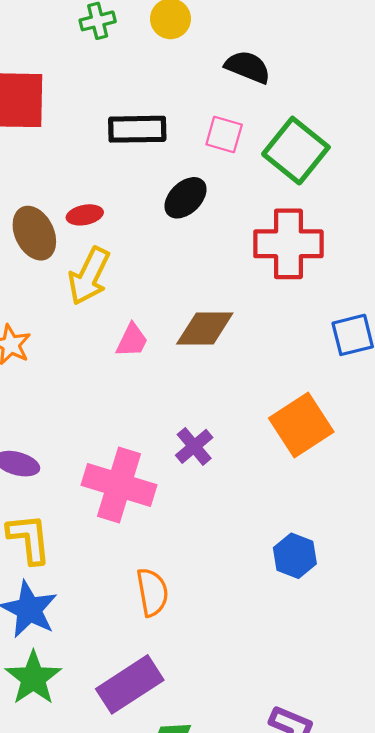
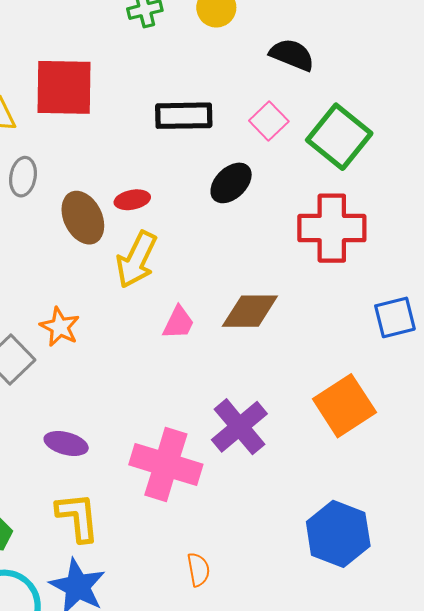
pink square: (224, 135) -> (269, 121), turned 30
purple cross: (194, 446) -> (239, 427), size x1.5
blue hexagon: (295, 556) -> (338, 534), size x1.5
orange semicircle: (152, 592) -> (198, 570), size x0.7

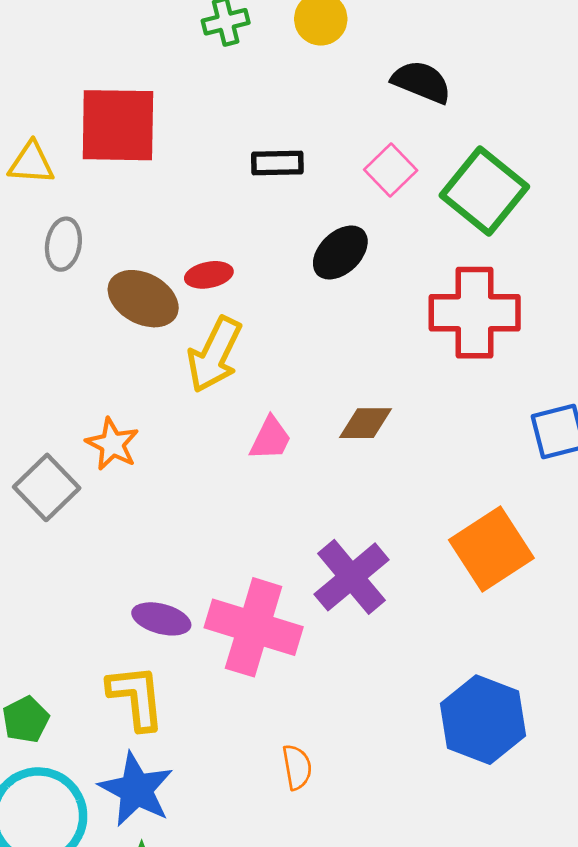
black rectangle: (184, 116) -> (277, 163), size x0.7
brown ellipse: (83, 218) -> (143, 299), turned -36
brown diamond: (250, 311) -> (365, 423), size x0.7
purple ellipse: (66, 443) -> (161, 619), moved

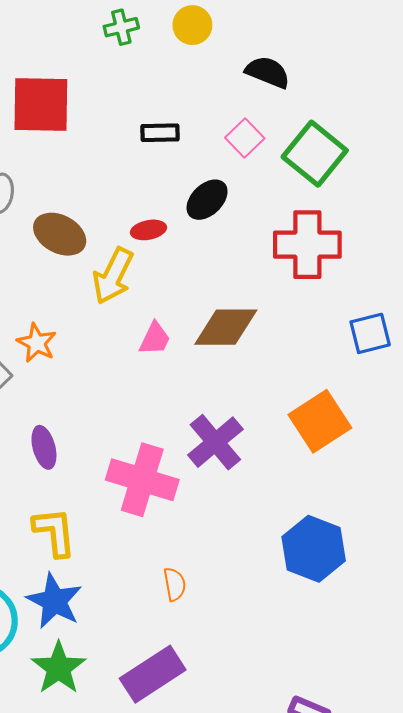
red ellipse: (209, 275) -> (148, 230), moved
brown diamond: (365, 423) -> (226, 327), size x1.6
purple ellipse: (161, 619) -> (44, 447), moved, turned 60

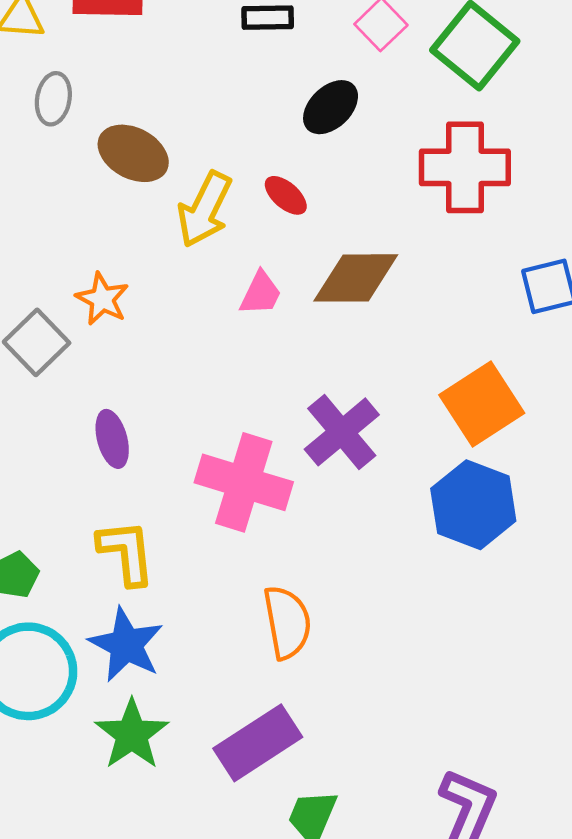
red ellipse: (148, 230) -> (286, 195), moved, turned 52
blue hexagon: (314, 549) -> (473, 505), moved
orange semicircle: (175, 584) -> (287, 622), size x1.6

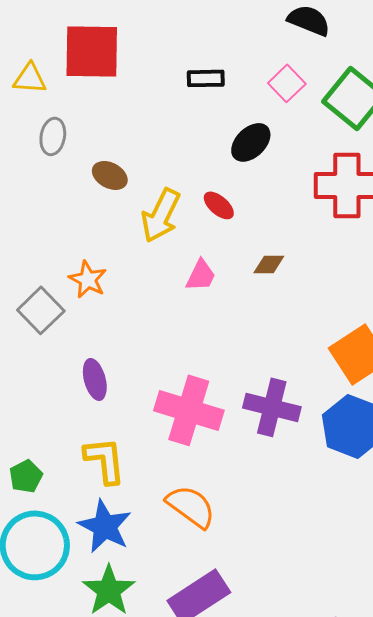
brown ellipse: (133, 153) -> (110, 175), size x0.7
brown diamond: (356, 278) -> (269, 264), size x0.5
purple cross: (342, 432) -> (272, 407), moved, turned -36
orange semicircle: (287, 622) -> (191, 506), moved, turned -44

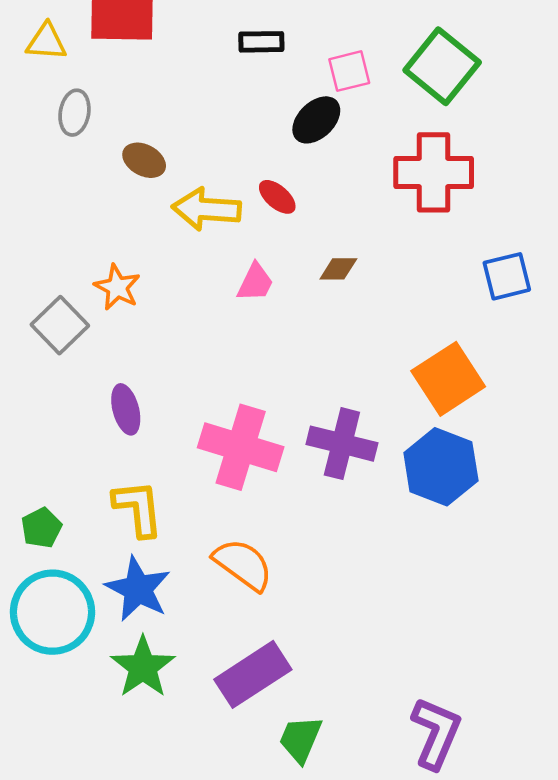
pink square: (287, 83) -> (349, 71), moved, turned 30
yellow arrow: (161, 215) -> (206, 209), turned 68

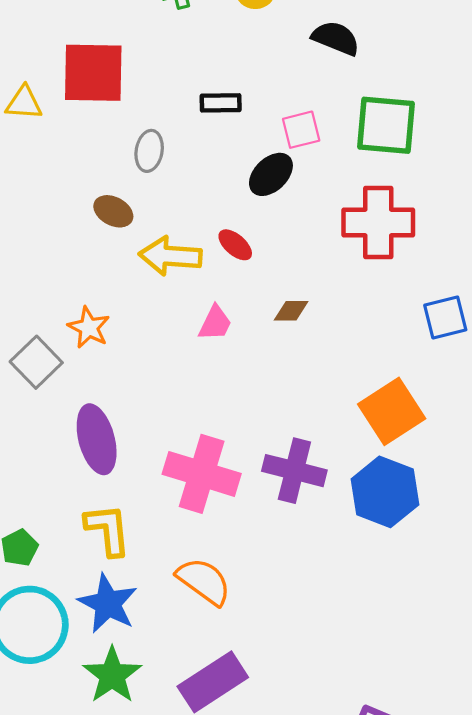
green square: (442, 66) -> (386, 125), turned -34
gray ellipse: (74, 113) -> (149, 151), moved
purple ellipse: (126, 409) -> (97, 439), size x1.5

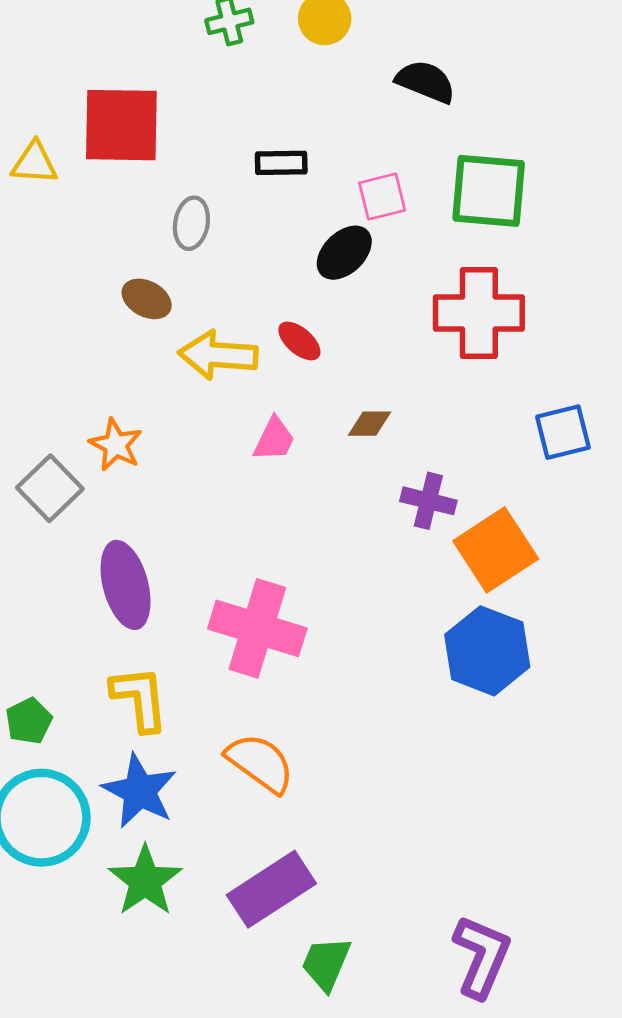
purple cross: (294, 471) -> (428, 501), moved, size x0.7

